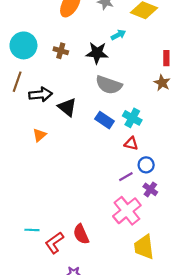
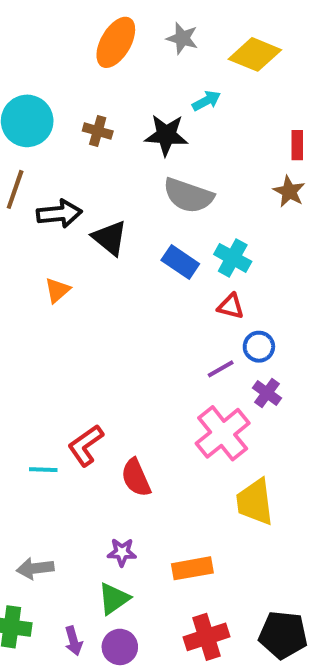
red L-shape: (54, 243) -> (86, 445), moved

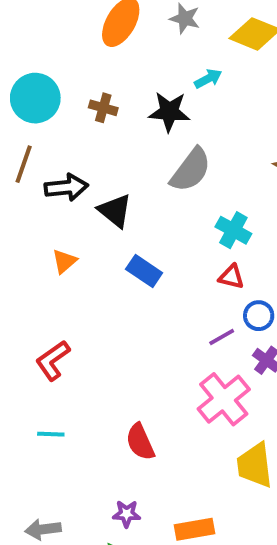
gray semicircle: (188, 195) -> (191, 170), turned -72
blue rectangle: (180, 262) -> (144, 271), moved
red L-shape: (86, 445) -> (53, 360), moved

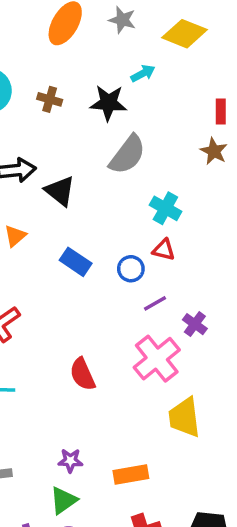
blue rectangle: (144, 271) -> (76, 262), moved
blue circle: (259, 316) -> (131, 269), moved
red semicircle: (140, 442) -> (82, 374), moved

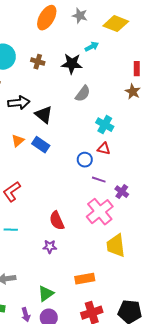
gray semicircle: (127, 155) -> (83, 94), size x0.7
blue rectangle: (76, 262) -> (41, 145), moved
purple line: (155, 303) -> (99, 180), turned 48
purple star: (70, 461) -> (50, 247), moved

